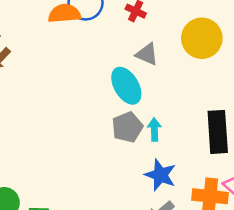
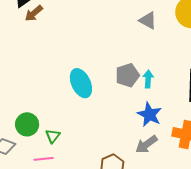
cyan ellipse: (126, 86) -> (81, 83), moved

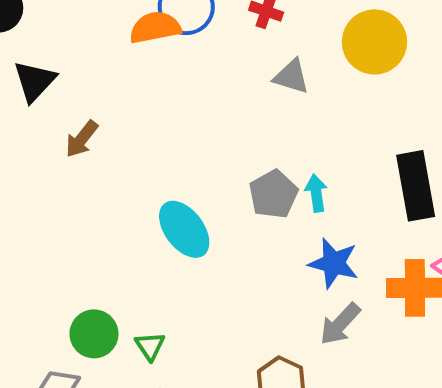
brown arrow: (34, 13) -> (82, 139), moved

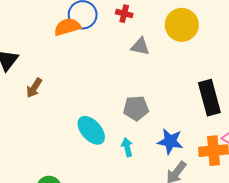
cyan arrow: (316, 193) -> (127, 147), moved
gray pentagon: (273, 194) -> (136, 108), turned 30

